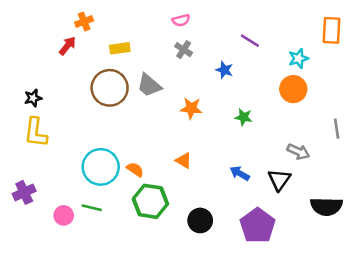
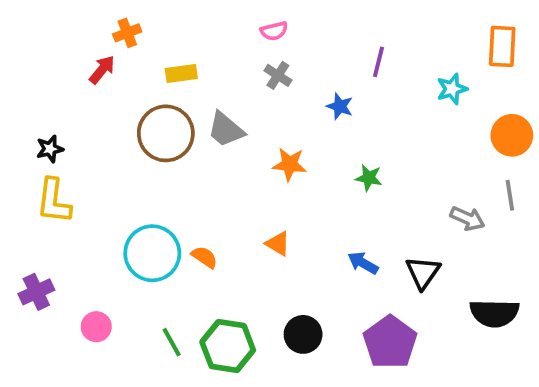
purple line: (250, 41) -> (378, 62), turned 72
orange circle: (293, 89) -> (512, 135), moved
gray arrow: (298, 152) -> (467, 218), moved
green hexagon: (150, 201) -> (228, 346), moved
green line: (92, 208) -> (172, 342), moved, turned 48

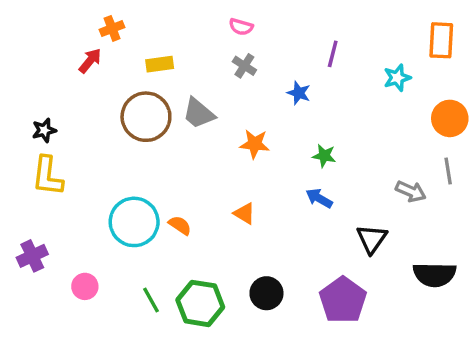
pink semicircle: (274, 31) -> (241, 27), turned 30
blue arrow: (363, 263) -> (319, 198), moved

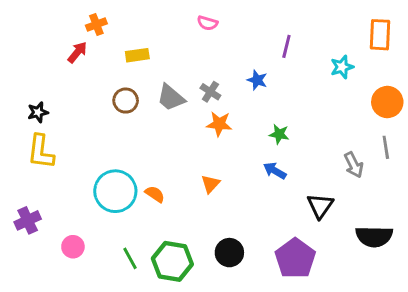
gray cross: (244, 66) -> (210, 92), moved
brown circle: (146, 117) -> (126, 101), size x0.6
gray arrow: (411, 191) -> (354, 165), turned 40
orange triangle: (244, 213) -> (210, 184), turned 42

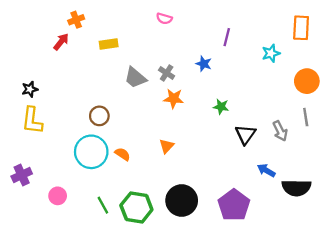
brown circle: (126, 101) -> (99, 116), moved
blue arrow: (275, 171) -> (266, 170), moved
black triangle: (320, 206) -> (245, 134), moved
black circle: (229, 253) -> (182, 200), size x1.4

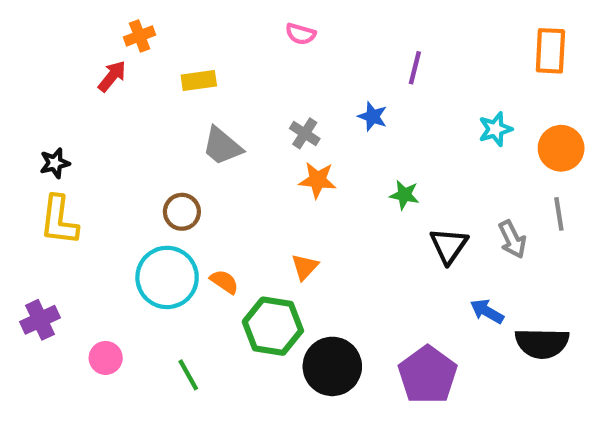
cyan star: (271, 53) -> (495, 129), moved
gray trapezoid: (135, 78) -> (222, 146), moved
green hexagon: (136, 207) -> (273, 326), moved

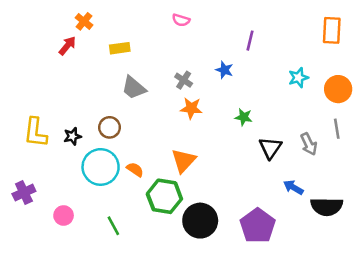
orange cross: (140, 36) -> (84, 21), turned -30
black star: (55, 163) -> (72, 136), moved
orange triangle: (305, 267) -> (184, 161), size x1.5

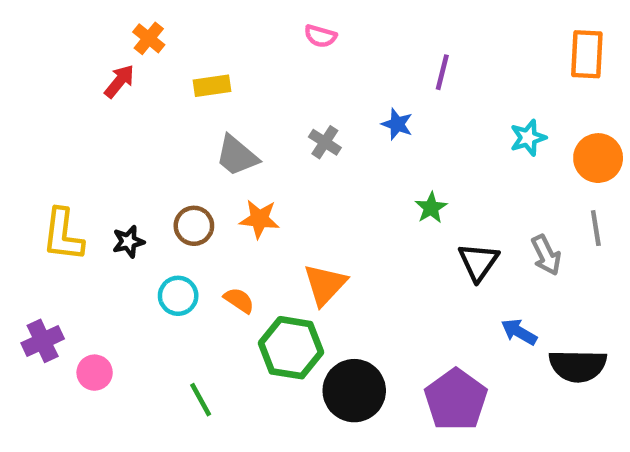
orange star: (191, 108) -> (259, 219), moved
green star: (244, 117) -> (431, 208), turned 30
cyan circle: (101, 167) -> (178, 296), size x0.6
pink circle: (64, 215) -> (95, 373), moved

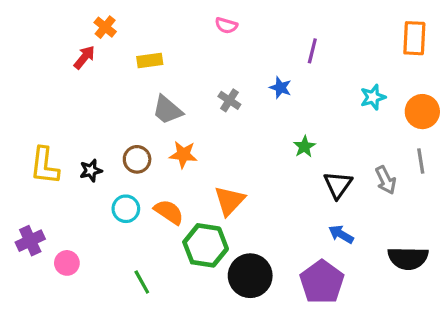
orange semicircle: (239, 300) -> (169, 212), size x1.4
blue arrow: (519, 332) -> (341, 234), moved

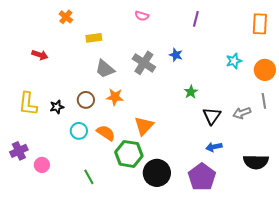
purple line: (312, 51) -> (196, 19), moved
red arrow: (84, 57) -> (40, 55), moved, turned 70
gray cross: (229, 100) -> (144, 63), size x1.6
gray arrow: (386, 180) -> (242, 113), turned 96
blue arrow: (341, 234) -> (214, 147), turned -42

